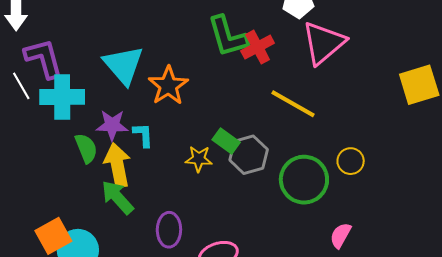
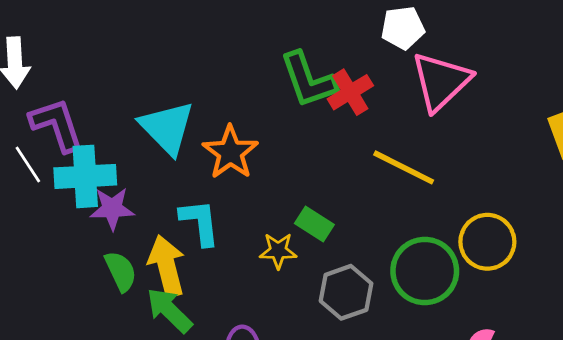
purple star: (112, 125) -> (112, 209), moved
cyan L-shape: (143, 135) -> (200, 222), size x1.4
green semicircle: (86, 148) -> (121, 271), moved
gray hexagon: (249, 155) -> (346, 292), moved
yellow circle: (351, 161) -> (487, 242), size x1.5

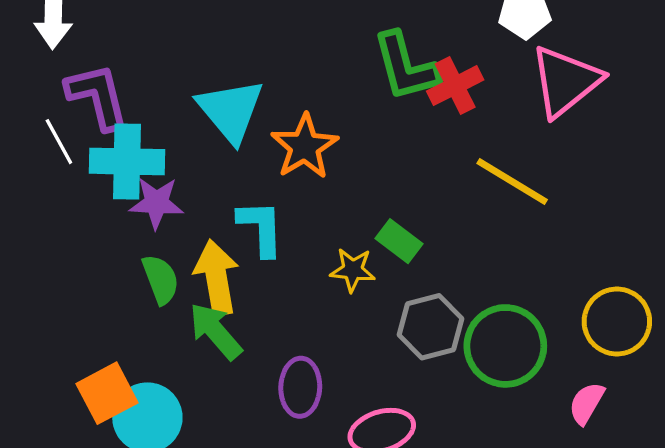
yellow circle: (487, 242) -> (617, 321), moved
green circle: (425, 271) -> (505, 346), moved

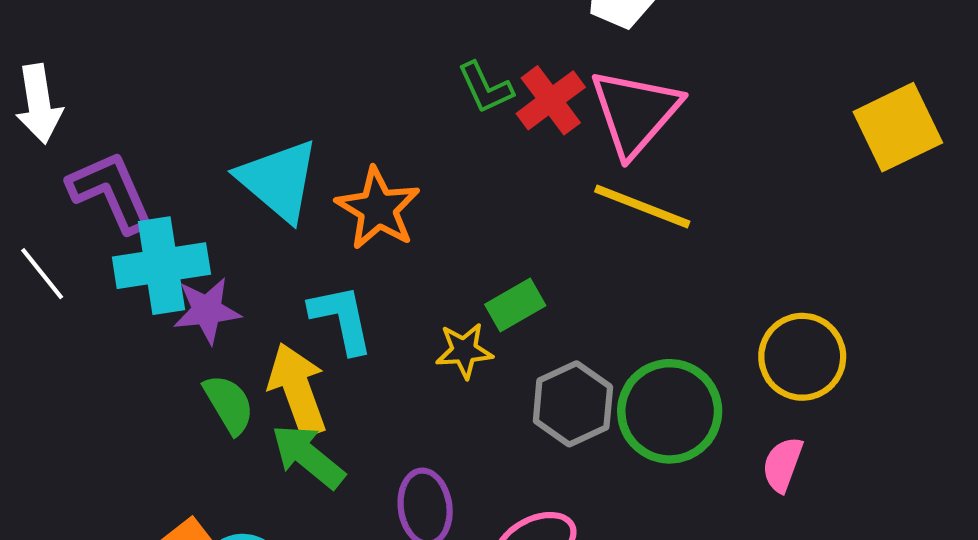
green L-shape: (406, 67) -> (485, 88), size x0.6
pink triangle: (565, 81) -> (635, 112), moved
white line: (59, 142) -> (42, 274), moved
green rectangle: (399, 241) -> (515, 305), turned -57

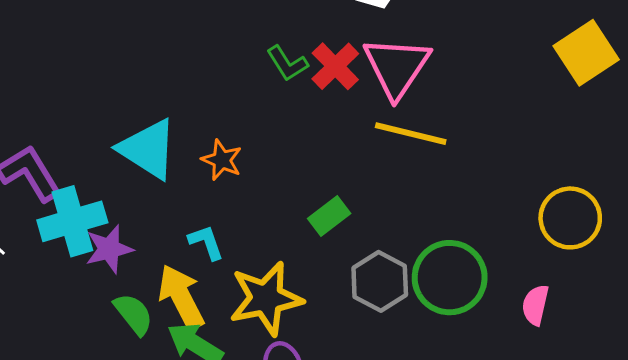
orange star: (378, 209) -> (222, 160), size x0.7
cyan L-shape: (342, 319) -> (206, 242), size x0.7
yellow star: (464, 351) -> (266, 298), moved, size x1.8
yellow circle: (802, 357) -> (570, 218), moved

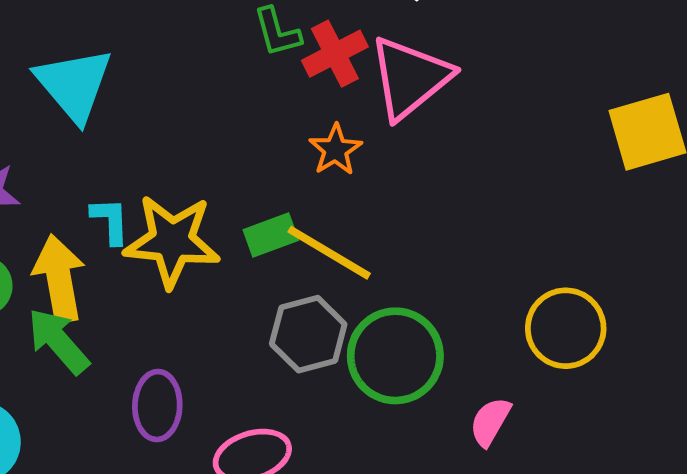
yellow line: (411, 134) -> (329, 253), moved
orange star: (222, 160) -> (335, 150), moved
yellow star: (266, 298) -> (172, 241), moved

